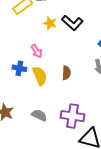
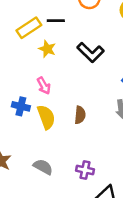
yellow star: (50, 23) -> (47, 49), moved
purple cross: (73, 116) -> (85, 170), size x0.6

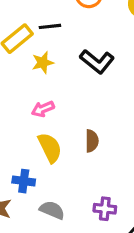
yellow star: (47, 49) -> (43, 63), turned -30
pink arrow: (44, 86) -> (43, 109), turned 102
blue cross: (21, 106) -> (24, 181), moved

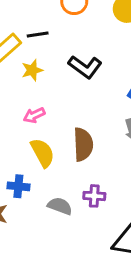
brown semicircle: (92, 141) -> (83, 144), size x1.5
purple cross: (105, 209) -> (94, 196), moved
gray semicircle: (52, 210) -> (60, 206), moved

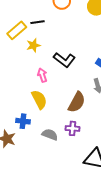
black L-shape: (85, 67) -> (64, 60), moved
pink arrow: (34, 115) -> (42, 75), moved, turned 96
brown semicircle: (83, 144) -> (77, 102), moved, turned 30

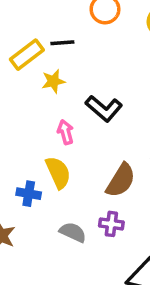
blue cross: (23, 121) -> (29, 194), moved

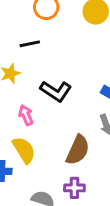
black line: (62, 43) -> (30, 44), moved

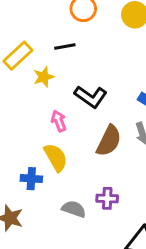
brown semicircle: (78, 150) -> (109, 141), moved

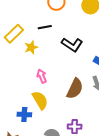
black L-shape: (91, 97) -> (72, 45), moved

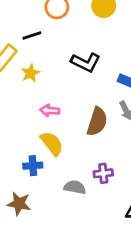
black line: (45, 27) -> (32, 36), moved
pink arrow: (42, 76) -> (50, 111), turned -56

